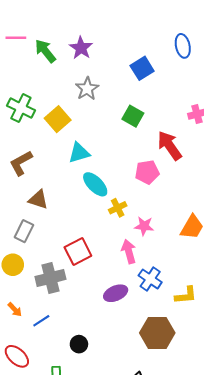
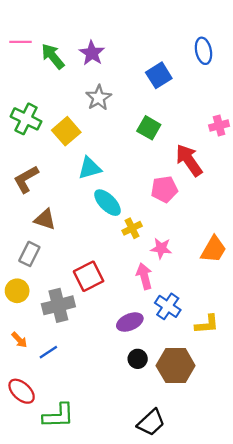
black circle: (79, 344) -> (138, 359), moved

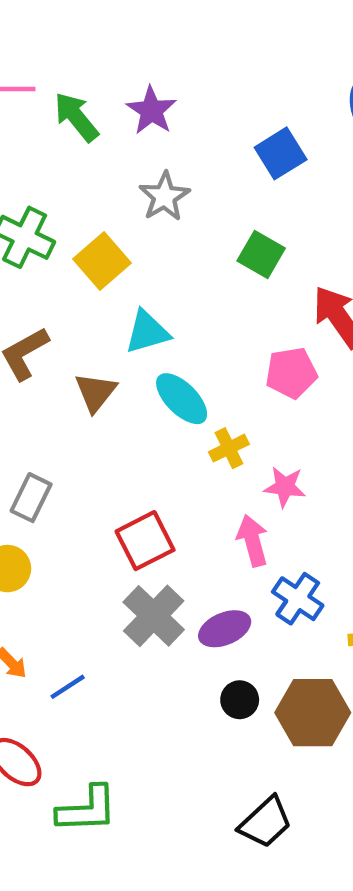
brown triangle: (45, 219) -> (96, 392), moved, turned 50
gray cross: (58, 305) -> (154, 616), moved, turned -32

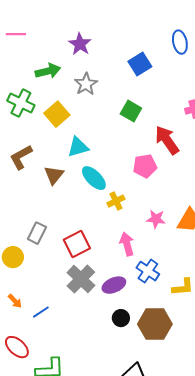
green arrow: (76, 117) -> (48, 71), moved, turned 115
pink star: (285, 487) -> (156, 219), moved
gray rectangle: (31, 498) -> (37, 233), moved

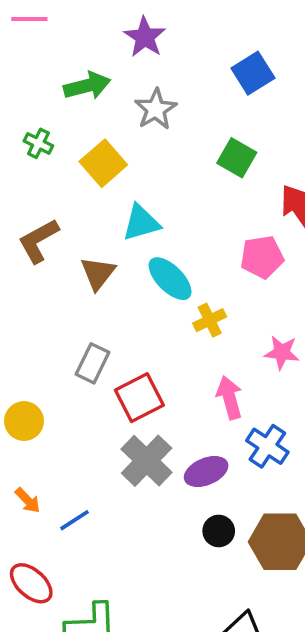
green cross: (21, 103) -> (38, 143), size x0.6
gray rectangle: (37, 233) -> (93, 363), moved

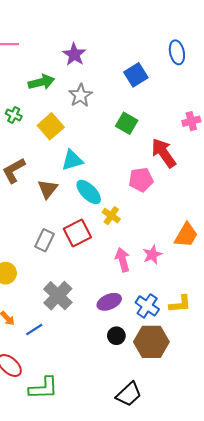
yellow cross: (210, 320) -> (111, 216), turned -30
pink star: (282, 353) -> (152, 255), moved, turned -30
red square: (139, 398) -> (77, 233), moved
blue cross: (267, 446) -> (147, 306), moved
gray cross: (147, 461) -> (58, 296), moved

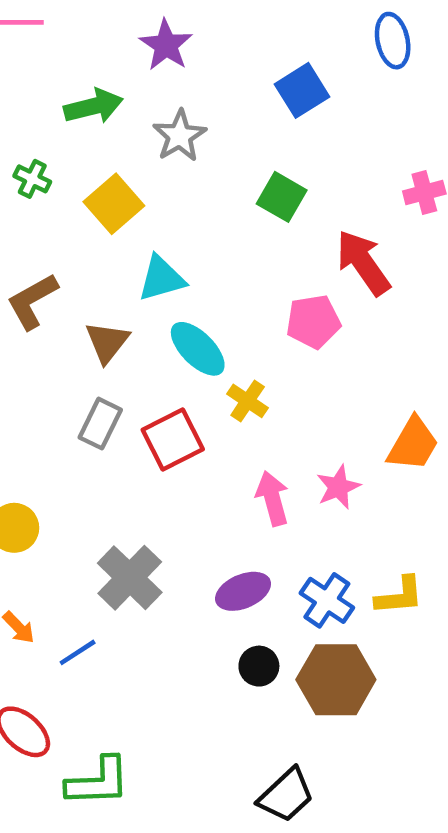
gray rectangle: (45, 240) -> (100, 424), moved

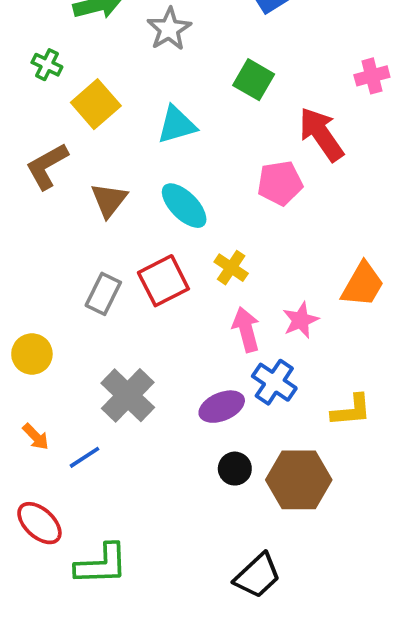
yellow square: (114, 204) -> (96, 104), moved
cyan triangle: (161, 279) -> (177, 125), moved
yellow cross: (248, 401) -> (231, 268), moved
gray rectangle: (100, 424) -> (103, 294), moved
blue cross: (327, 600) -> (274, 382), moved

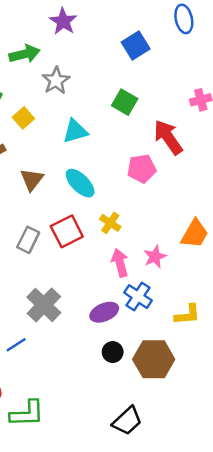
gray star: (169, 29) -> (56, 80), moved
yellow square: (96, 104) -> (23, 118), size x0.7

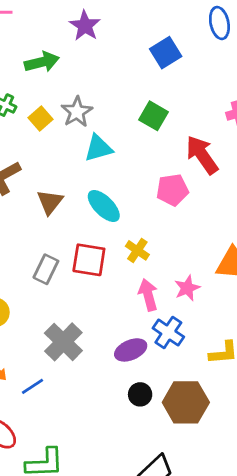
gray star: (56, 80) -> (77, 112), moved
yellow square: (23, 118) -> (41, 119), moved
red square: (67, 231) -> (89, 260), turned 36

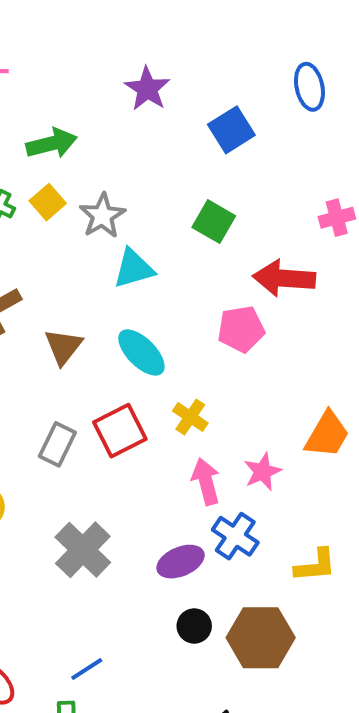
purple star: (85, 26) -> (147, 89), moved
yellow square: (41, 119) -> (48, 202), moved
red arrow: (202, 155) -> (284, 278), turned -51
red square: (89, 260) -> (120, 431), turned -36
blue line: (32, 386) -> (87, 669), moved

